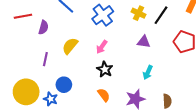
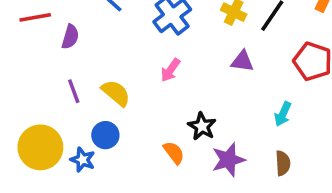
yellow semicircle: (70, 46) -> (116, 93), moved, turned 90
purple line: (45, 59) -> (74, 91), turned -32
black star: (105, 69) -> (202, 126), moved
cyan arrow: (148, 72) -> (283, 114), moved

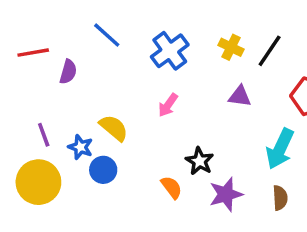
purple line: (74, 91) -> (44, 135), moved
cyan arrow: (283, 114) -> (280, 149), size x1.6
blue star: (83, 160) -> (80, 147), moved

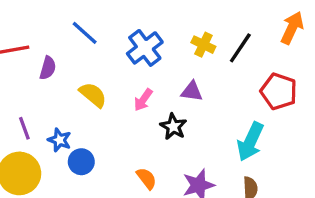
purple triangle: (240, 96) -> (192, 91), moved
yellow semicircle: (114, 128) -> (93, 95), moved
black star: (200, 161) -> (173, 127), moved

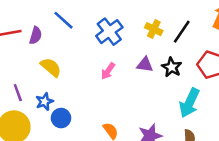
purple semicircle: (48, 68) -> (36, 35), moved
yellow semicircle: (93, 95) -> (51, 67), moved
black star: (173, 127) -> (172, 67), moved
blue star: (60, 140) -> (44, 102), turned 30

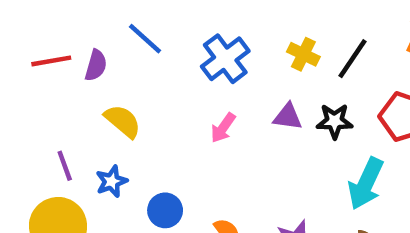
black star: (172, 67) -> (335, 121), turned -30
blue circle: (61, 118) -> (165, 210), moved

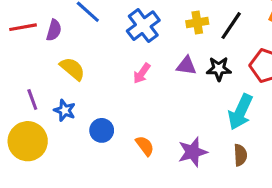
yellow cross: (303, 54) -> (197, 23), turned -35
blue star: (112, 181) -> (65, 110), turned -30

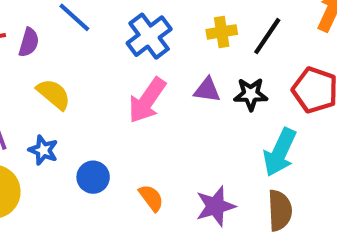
pink arrow: (142, 73) -> (147, 100), size x1.6
brown semicircle: (240, 155) -> (280, 210), size x1.4

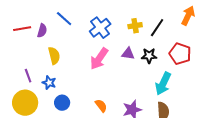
yellow semicircle: (54, 94) -> (54, 56), turned 36
blue circle: (93, 177) -> (62, 103), moved

